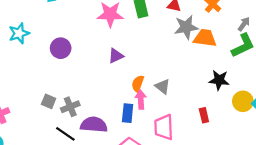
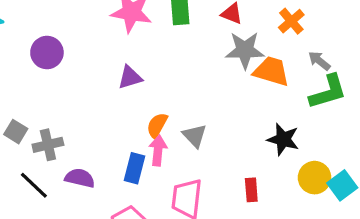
gray arrow: (244, 24) -> (319, 61), moved, turned -96
purple semicircle: (94, 125) -> (80, 178), size x0.7

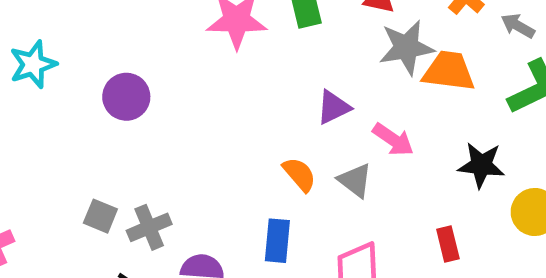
gray arrow: (319, 61) -> (518, 26), moved
purple triangle: (130, 77) -> (333, 107), moved
orange semicircle: (157, 125) -> (299, 174), turned 120
pink arrow: (158, 151) -> (393, 140), moved, turned 128

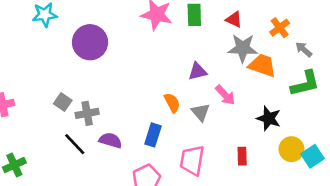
purple circle: (126, 97) -> (90, 42), size x1.4

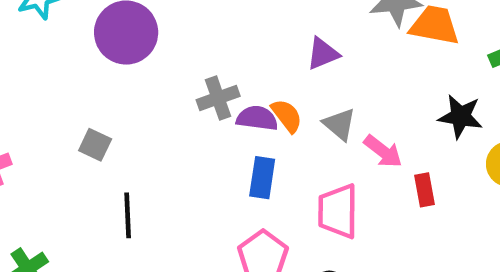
pink arrow: (225, 95) -> (383, 151), moved
gray cross: (87, 113) -> (218, 98), moved
purple semicircle: (110, 140) -> (257, 118), moved
black line: (75, 144) -> (128, 215), turned 50

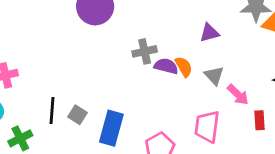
gray square: (95, 145) -> (77, 115), moved
blue rectangle: (262, 178) -> (111, 128), moved, size x1.4
black line: (128, 215) -> (52, 111), moved

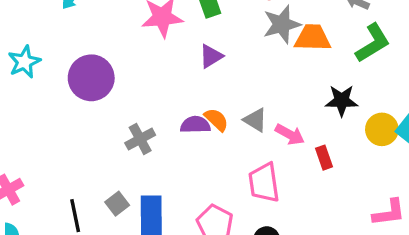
purple triangle: (209, 33) -> (211, 56), moved
gray cross: (145, 51) -> (140, 139), moved
gray square: (77, 115) -> (117, 204), moved, turned 36

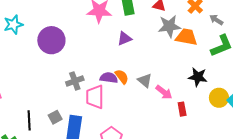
pink trapezoid: (264, 183) -> (95, 97), moved

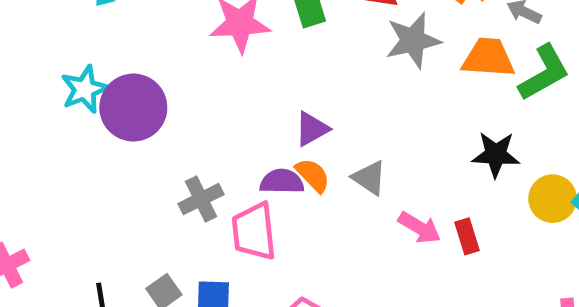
cyan star: (13, 25) -> (85, 89), moved
orange trapezoid: (186, 37) -> (488, 58), moved
purple triangle: (124, 39) -> (312, 129), moved
pink arrow: (164, 92) -> (420, 228), moved

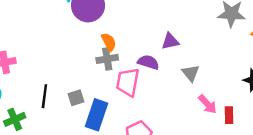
orange semicircle: (313, 175) -> (109, 42), moved

